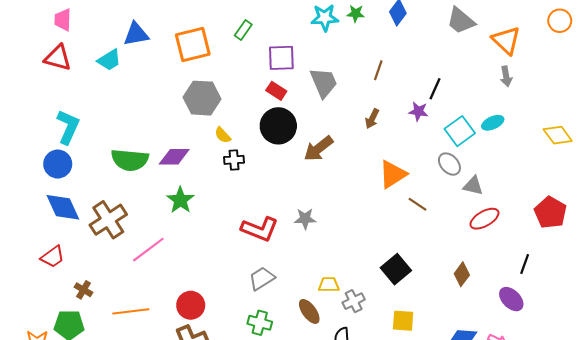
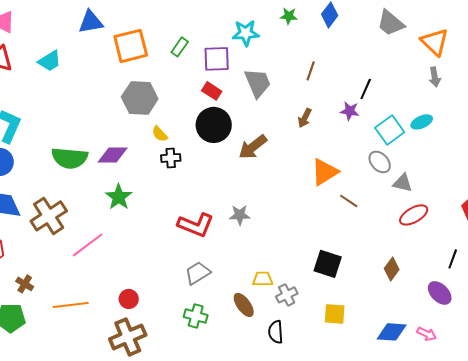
cyan star: (325, 18) -> (246, 33), moved
green rectangle: (243, 30) -> (180, 47), moved
blue triangle: (136, 34) -> (91, 22), moved
black square: (396, 269) -> (328, 264), turned -32
red circle: (191, 305) -> (129, 299), size x0.7

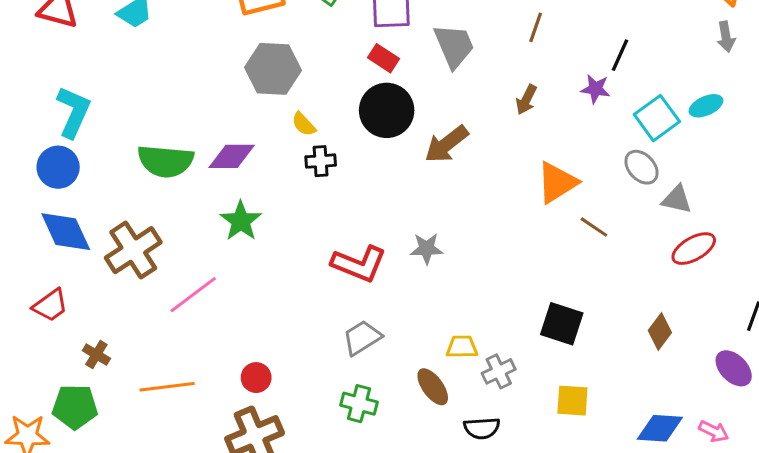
black semicircle: (276, 332) -> (482, 428), turned -90

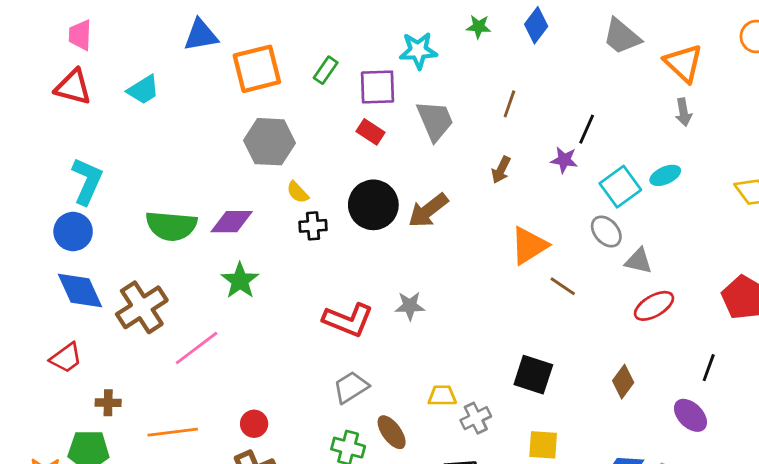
black circle: (387, 110) -> (373, 205), moved
brown cross: (96, 355) -> (108, 403), turned -30
brown ellipse: (433, 387) -> (392, 432), moved

